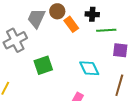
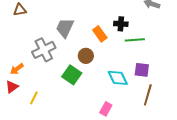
brown circle: (57, 11) -> (86, 56), moved
purple square: (120, 50) -> (142, 70), moved
green square: (43, 65) -> (72, 75), turned -36

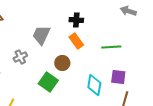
black cross: (121, 24) -> (76, 20), moved
gray cross: (44, 50) -> (20, 57), size x0.6
cyan diamond: (118, 78) -> (94, 85), turned 35

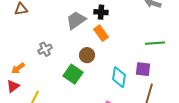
gray trapezoid: (41, 35) -> (76, 20), moved, turned 30
green line: (111, 47) -> (155, 43), moved

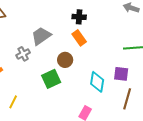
gray trapezoid: (76, 20) -> (41, 36), moved
green square: (73, 74) -> (51, 79), turned 30

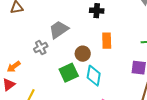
orange rectangle: (79, 38) -> (107, 41), moved, turned 35
cyan diamond: (97, 82) -> (94, 76), moved

